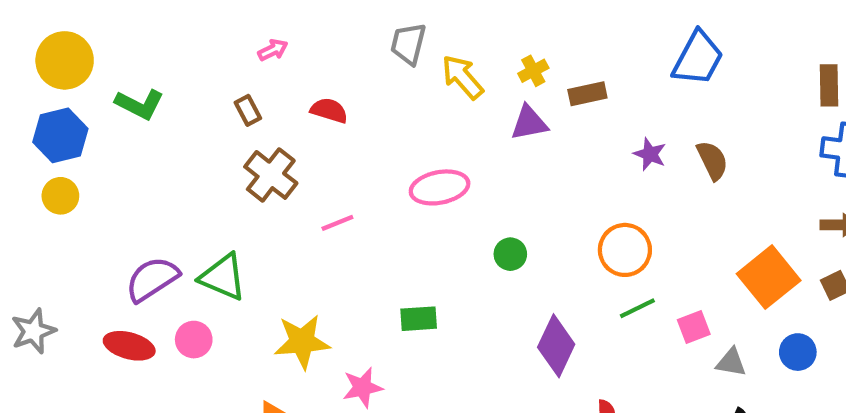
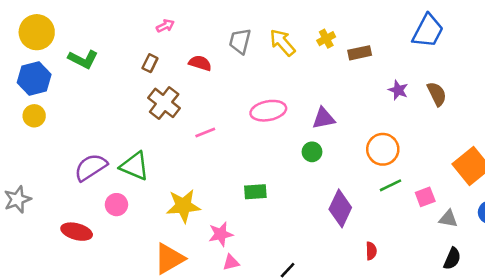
gray trapezoid: (408, 44) -> (240, 41), moved
brown rectangle: (248, 110) -> (150, 63), turned 54
purple triangle: (529, 123) -> (324, 118), moved
red ellipse: (129, 346) -> (77, 232), moved

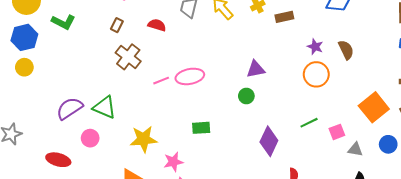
pink ellipse: (268, 111) -> (190, 76), moved
orange circle: (383, 149) -> (316, 74), moved

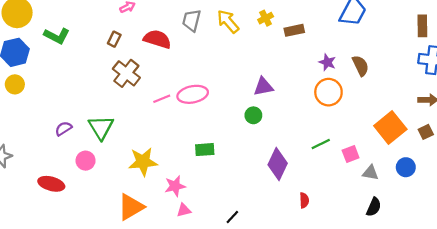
red semicircle: (157, 25) -> (157, 39), size x1.4
green triangle: (105, 107) -> (101, 127), turned 35
purple semicircle: (70, 108) -> (63, 129), size x0.6

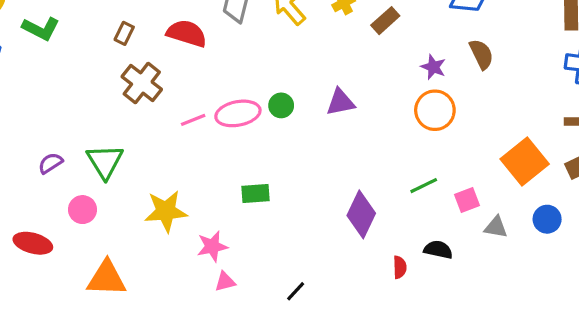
brown rectangle: (294, 30) -> (385, 21), turned -30
brown semicircle: (361, 66) -> (481, 54), moved
green circle: (253, 115) -> (281, 105), moved
orange triangle: (131, 207) -> (107, 278), moved, turned 32
black semicircle: (374, 207) -> (438, 250), moved, turned -102

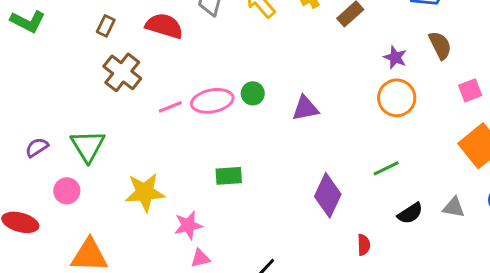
purple triangle: (340, 102) -> (305, 108), moved
pink square: (467, 200) -> (470, 90), moved
black semicircle: (438, 250) -> (410, 213), moved, turned 135

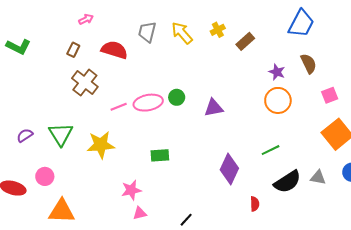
pink circle: (67, 191) -> (45, 176), moved
yellow star: (145, 192) -> (101, 145), moved
black semicircle: (410, 213) -> (287, 182), size x1.5

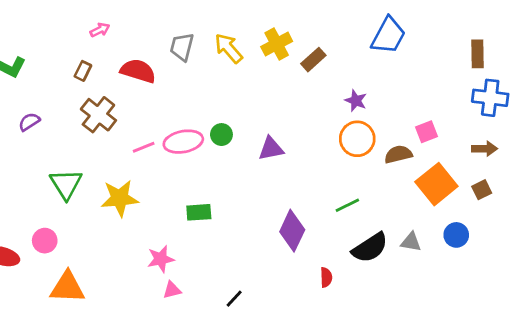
yellow cross: (218, 30) -> (277, 44), size x1.5
brown semicircle: (309, 64) -> (398, 154), moved, turned -78
purple semicircle: (25, 135) -> (29, 122), moved

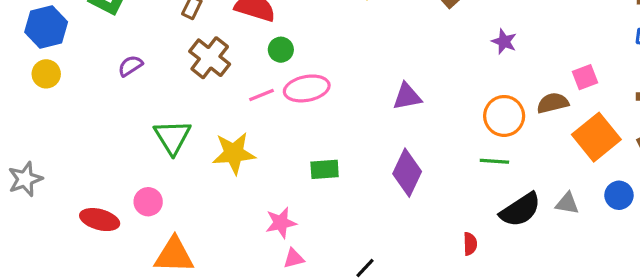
green circle: (221, 135) -> (281, 50), moved
orange circle: (357, 139) -> (504, 116), moved
green line: (347, 205) -> (494, 161), turned 30
purple diamond: (292, 231) -> (407, 173), moved

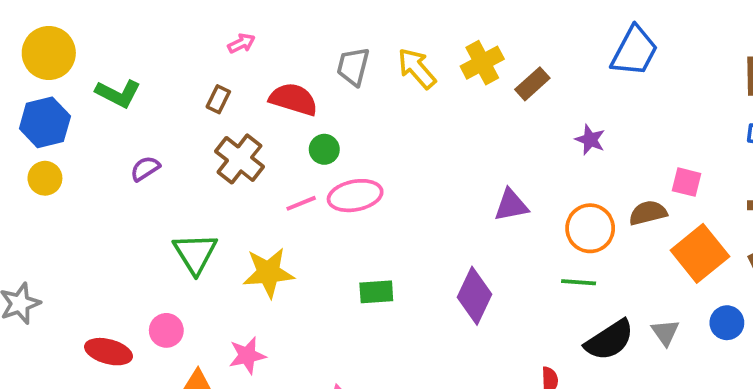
pink square: (585, 77) -> (686, 182), turned 35
purple triangle: (407, 97) -> (511, 205), moved
gray triangle: (567, 203) -> (665, 332), turned 45
pink star: (281, 223) -> (247, 355), moved

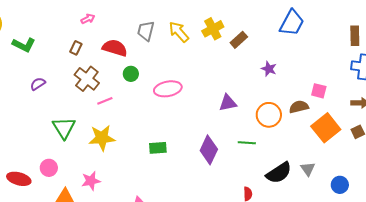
pink ellipse: (355, 196) -> (168, 89), moved
pink line: (301, 203) -> (105, 101), moved
green line: (579, 282) -> (247, 143), moved
blue circle: (727, 323) -> (340, 185), moved

